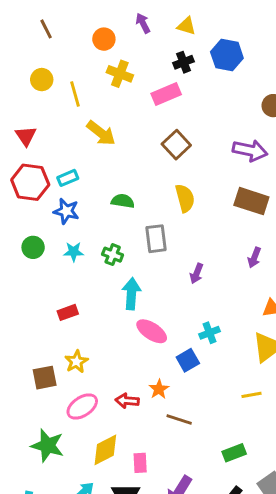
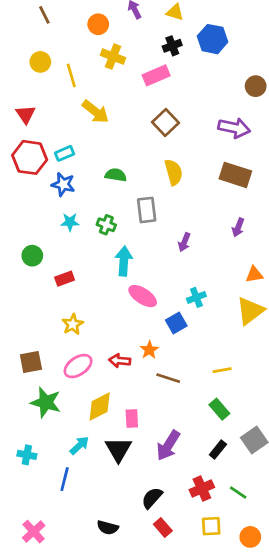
green circle: (33, 247) -> (32, 256), moved
brown square: (45, 378) -> (31, 362), moved
yellow line: (251, 395) -> (222, 370), moved
green rectangle: (234, 453) -> (219, 409), turned 70

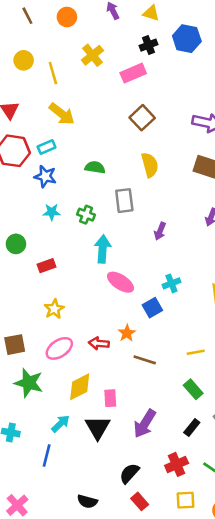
orange circle: (98, 24) -> (67, 17), moved
yellow cross: (113, 57) -> (92, 55), turned 30
yellow arrow: (96, 112) -> (62, 114), moved

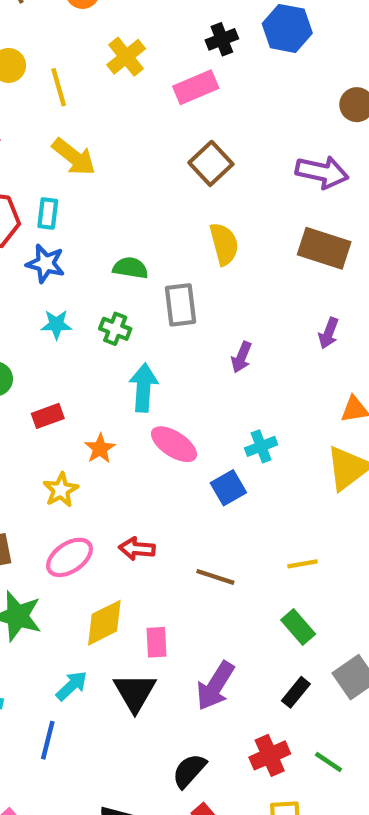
cyan rectangle: (47, 147) -> (48, 213), turned -60
green semicircle: (95, 167) -> (130, 268), moved
orange star: (127, 333) -> (100, 449), moved

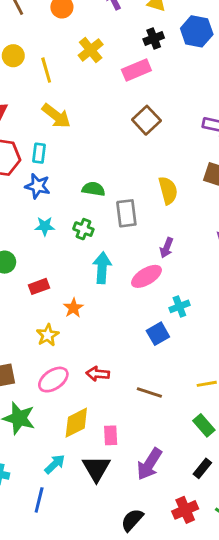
yellow semicircle: (224, 244) -> (168, 190), moved
pink ellipse: (174, 444) -> (146, 276), moved, turned -64

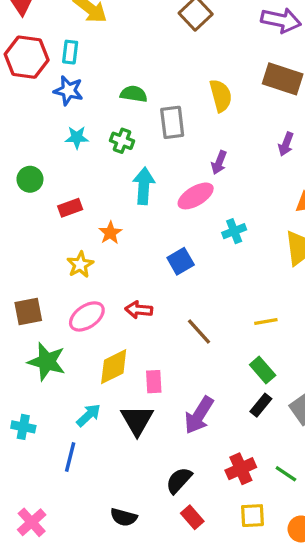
blue square: (158, 334) -> (181, 261), moved
brown line: (149, 392) -> (199, 332), turned 30
black rectangle: (202, 468) -> (261, 405), moved

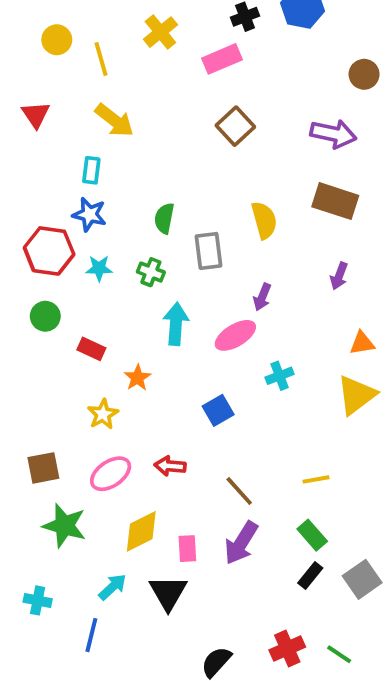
red hexagon: (27, 57) -> (49, 251), moved
green semicircle: (134, 94) -> (164, 218), turned -88
red rectangle: (70, 208) -> (91, 349), turned 45
purple arrow: (199, 415) -> (241, 543), moved

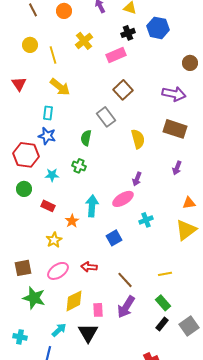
gray rectangle: (208, 251) -> (106, 117), moved, turned -30
cyan star: (99, 268) -> (52, 175), moved
cyan arrow: (176, 324) -> (92, 206), moved

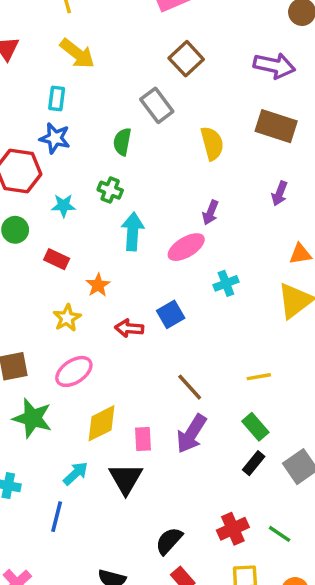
cyan arrow: (92, 206) -> (133, 232), moved
red arrow: (89, 267) -> (129, 328), moved

